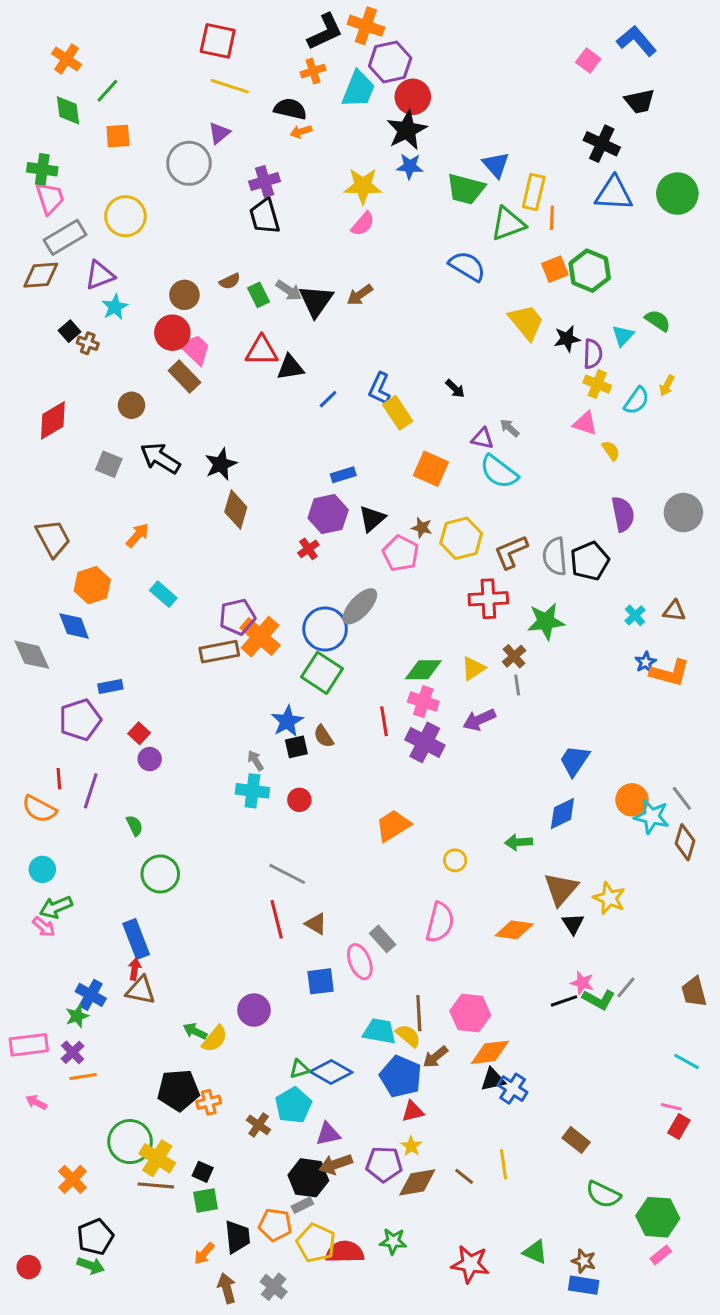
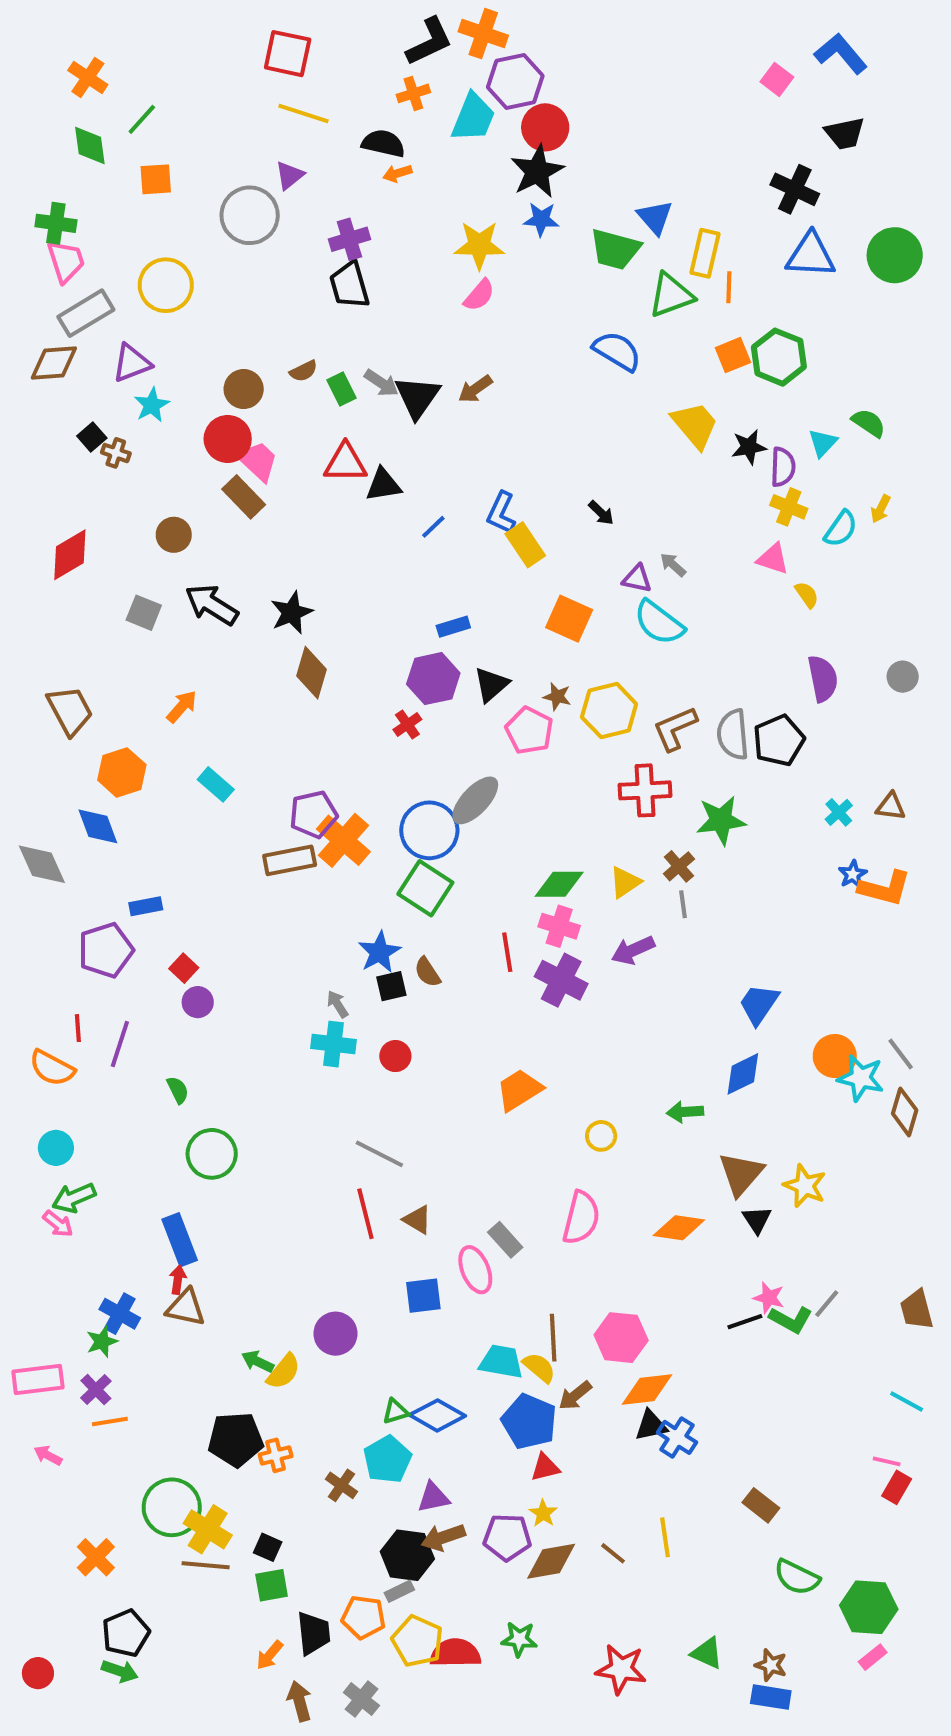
gray circle: (683, 513) -> (903, 677), size x0.6

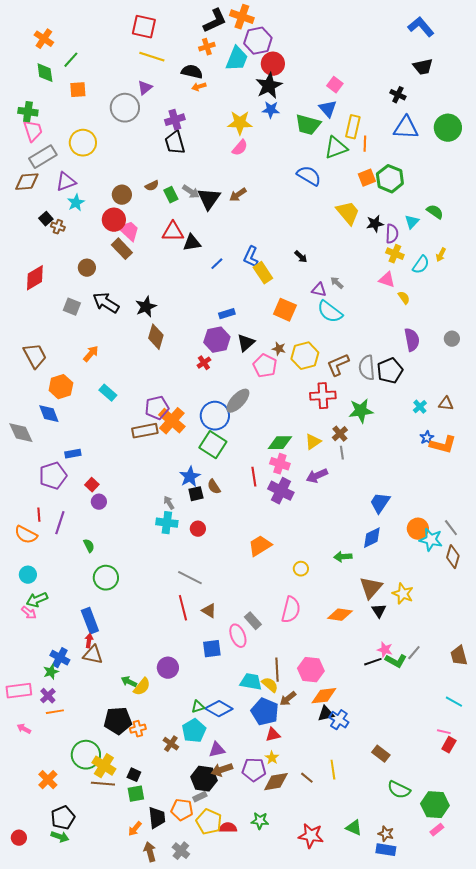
pink square: (777, 79) -> (335, 85), moved
black cross: (795, 189) -> (398, 95), size x0.7
red semicircle: (455, 1653) -> (228, 828), size x0.7

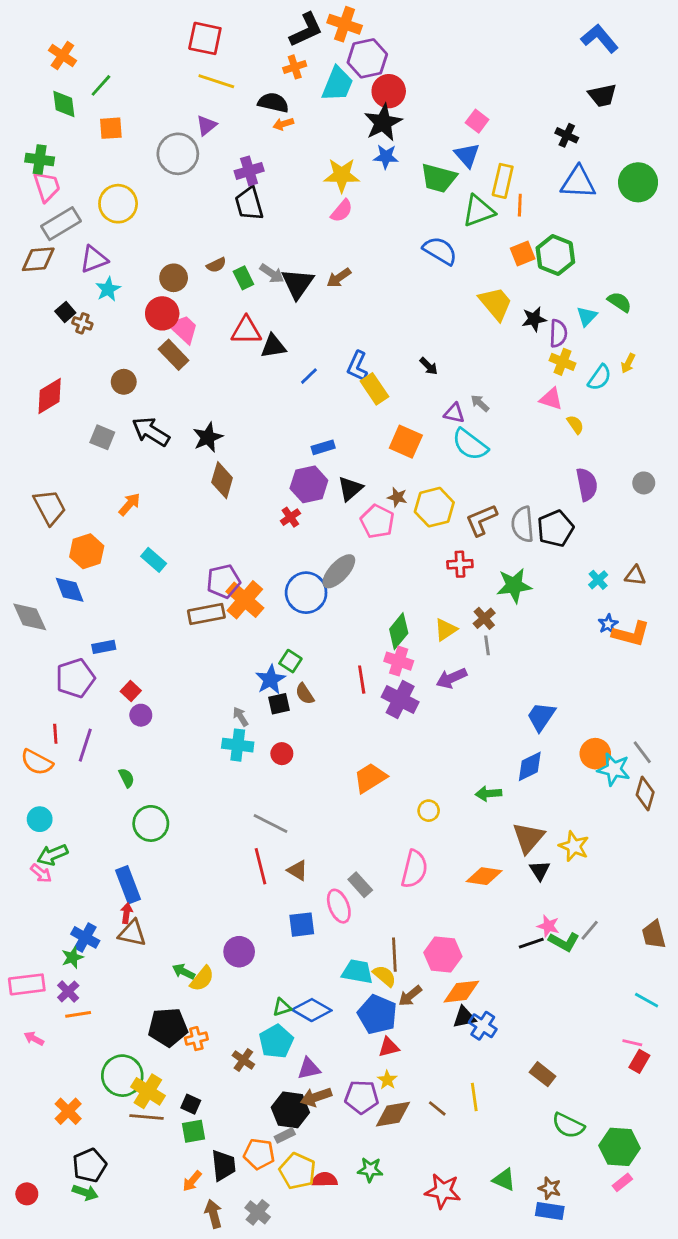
red cross: (323, 396) -> (460, 564), size x0.7
green diamond: (280, 443) -> (399, 631), turned -50
green square: (213, 445) -> (290, 661), moved, size x0.6

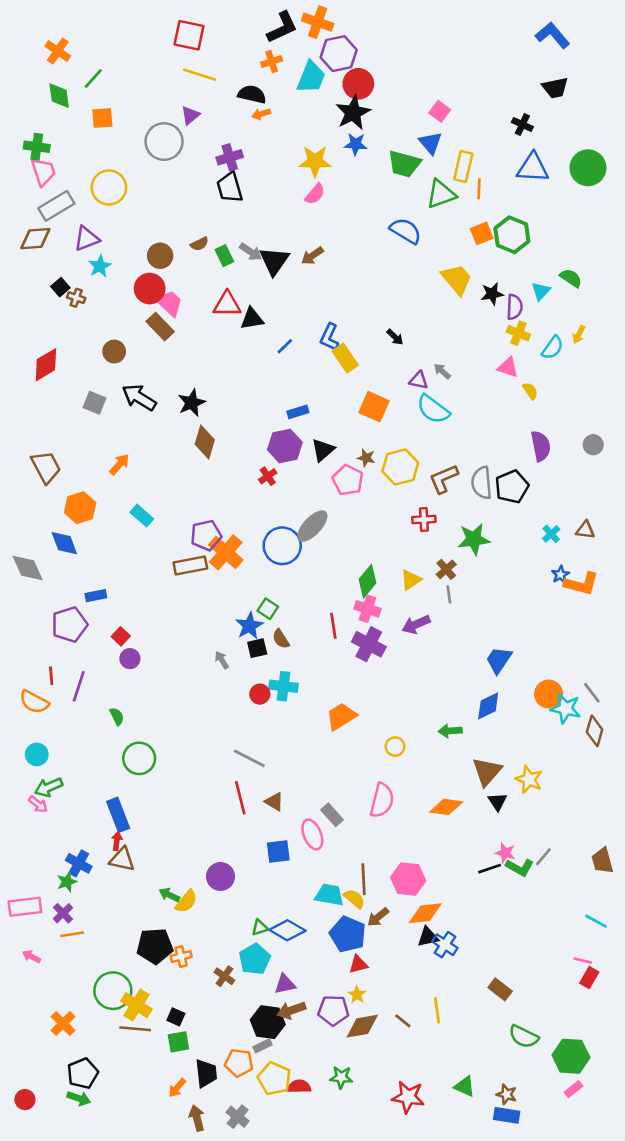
cyan cross: (238, 745) -> (283, 686), moved

